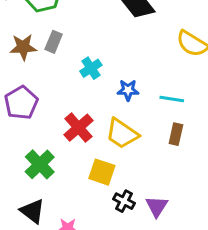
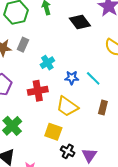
cyan line: (172, 99) -> (93, 78), moved, turned 35
red cross: (78, 128) -> (38, 91), moved, turned 30

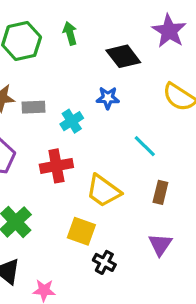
gray rectangle: (23, 45) -> (34, 107), moved, turned 64
blue star: (72, 78) -> (108, 98), moved
purple triangle: (89, 155) -> (160, 245), moved

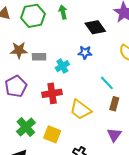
brown rectangle: (160, 192) -> (114, 104), moved
yellow square: (81, 231) -> (52, 134), moved
purple triangle: (160, 245) -> (114, 135), moved

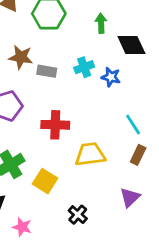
green arrow: (63, 12) -> (101, 23), moved
cyan cross: (62, 66) -> (84, 67), moved
yellow trapezoid: (80, 110) -> (90, 154), turned 125

